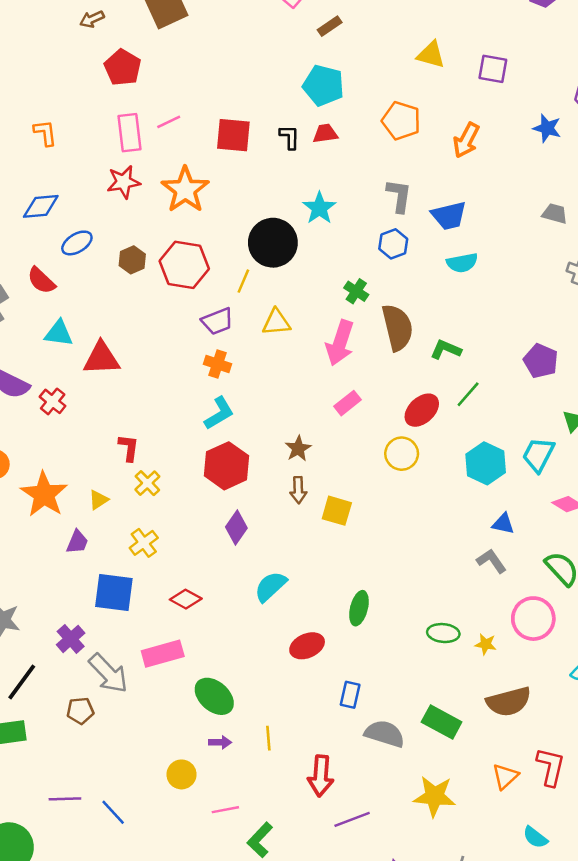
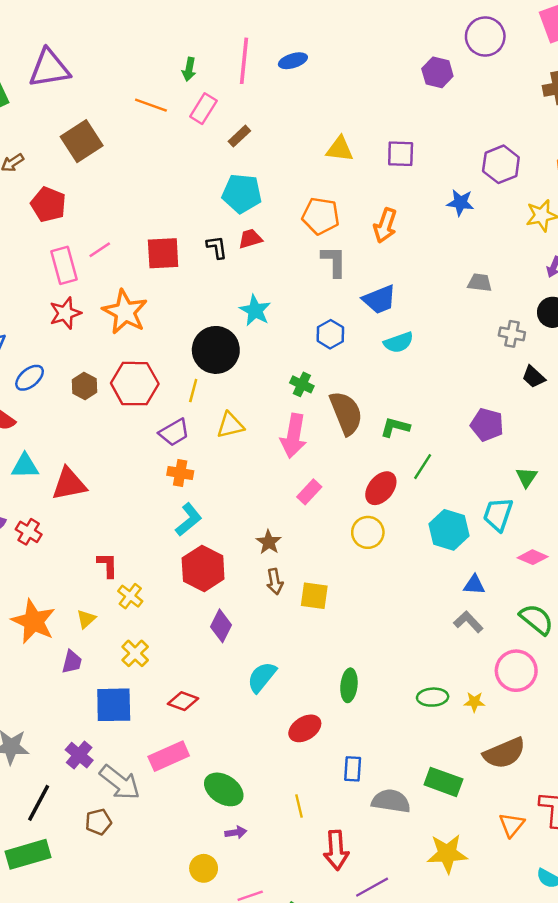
gray L-shape: (399, 196) -> (334, 261), moved
yellow line: (268, 738) -> (299, 806), moved

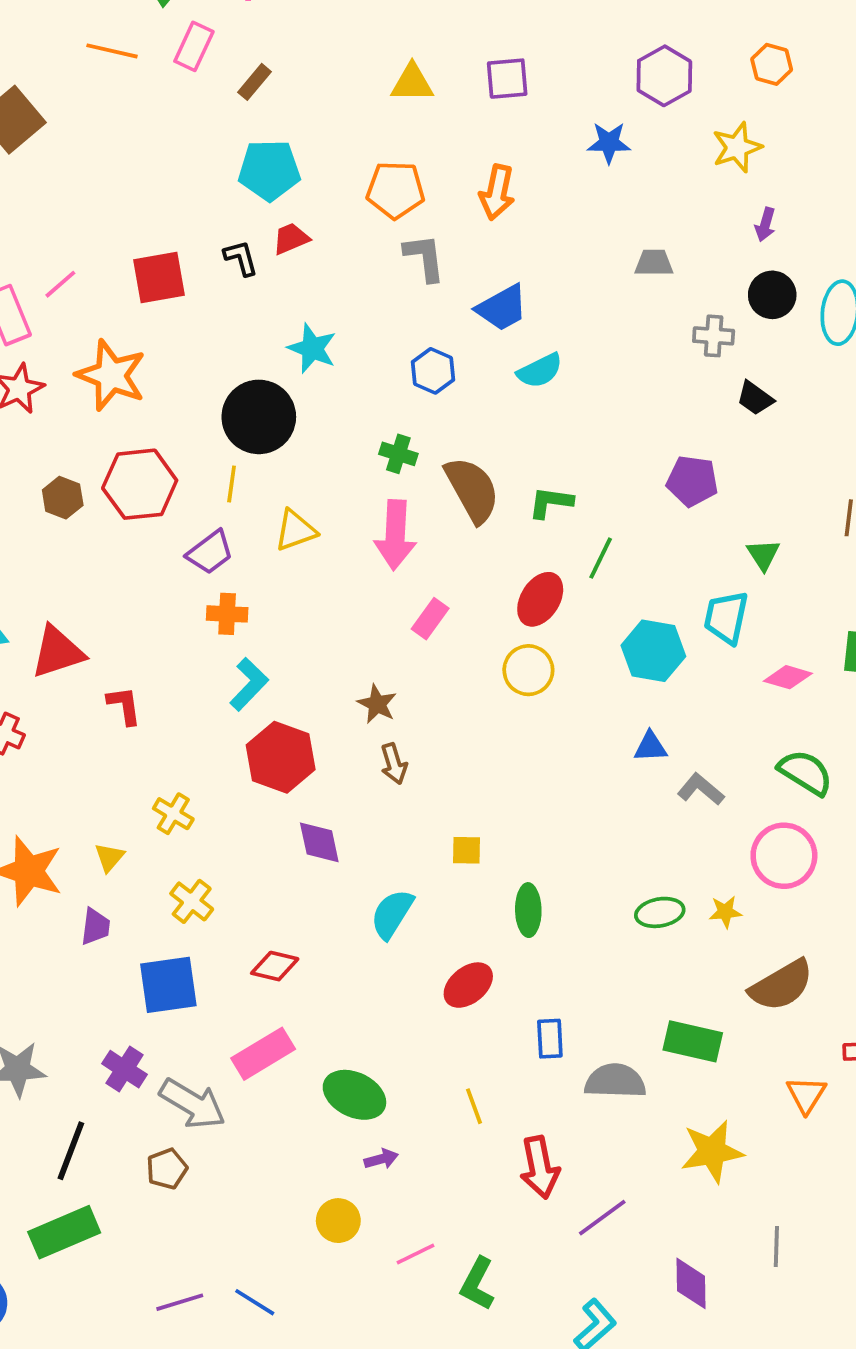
red L-shape: (107, 565) -> (124, 705), moved
blue triangle: (474, 585) -> (650, 747), moved
yellow square: (314, 596) -> (466, 850), moved, size x0.7
purple diamond: (221, 626) -> (319, 842), turned -32

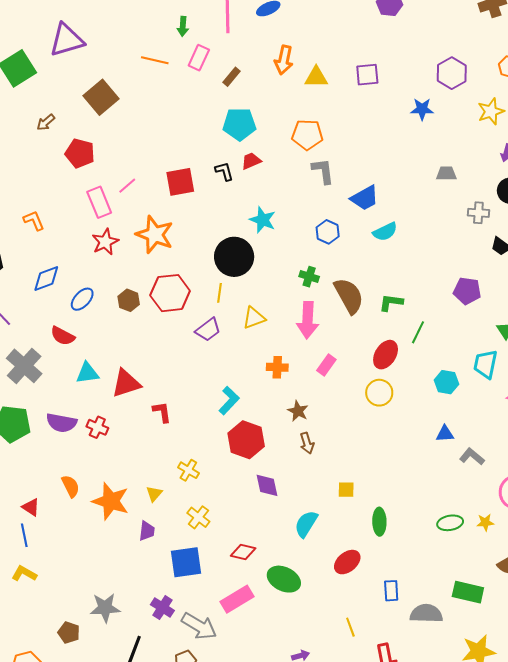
orange arrow: (497, 192) -> (284, 60), moved
orange cross: (227, 614) -> (277, 367), moved
cyan hexagon: (653, 651) -> (446, 382), size x0.7
green ellipse: (354, 1095) -> (284, 579), moved

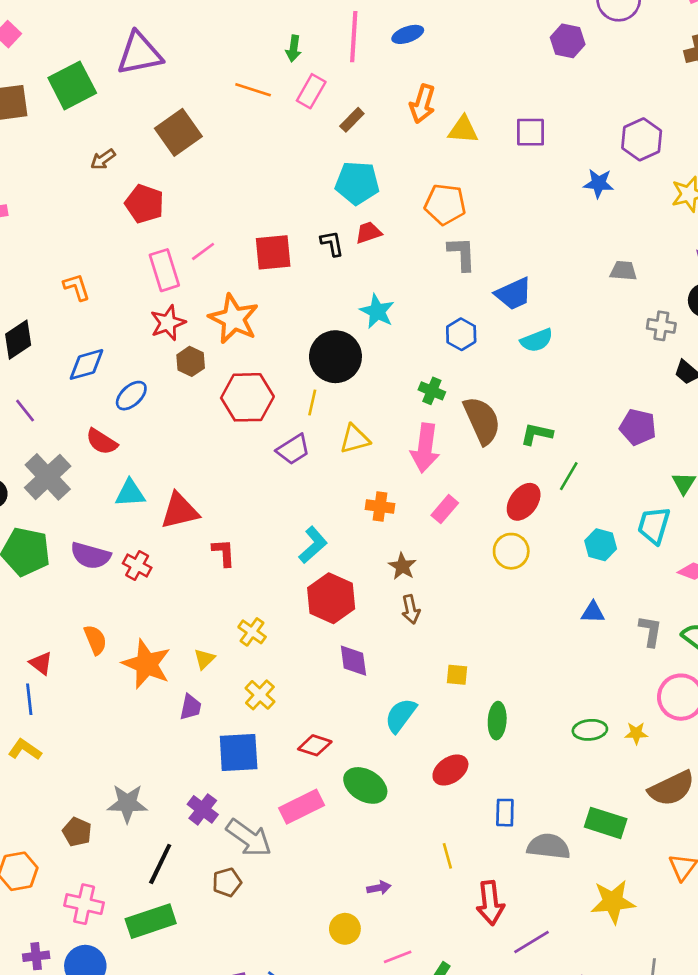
brown hexagon: (129, 300) -> (191, 361), moved
gray L-shape: (472, 457) -> (650, 631), moved, turned 55

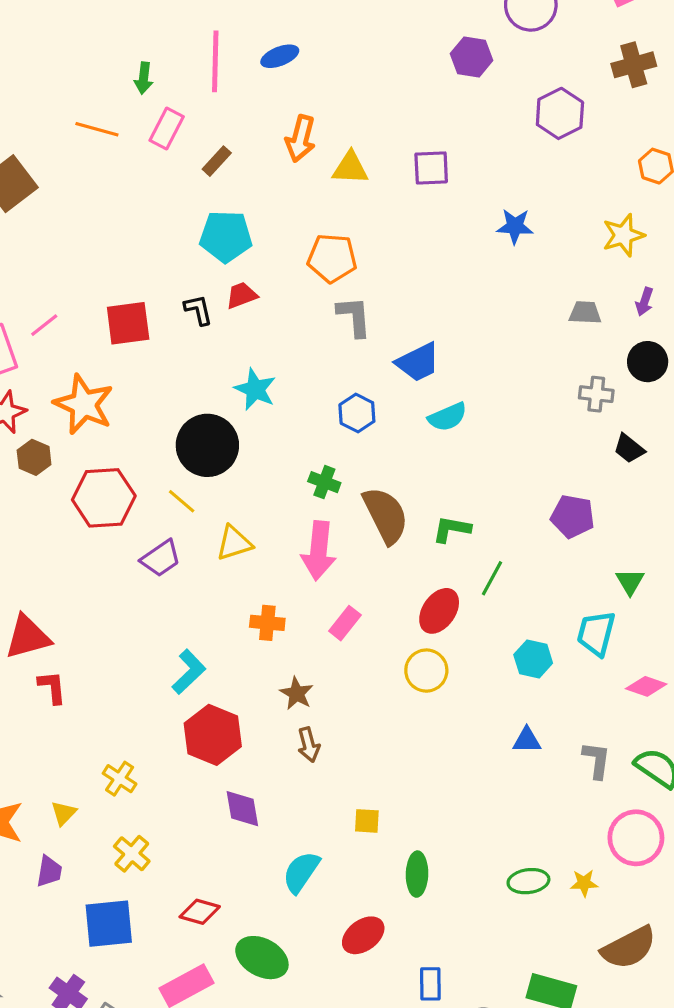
purple hexagon: (642, 139) -> (560, 113), moved
gray trapezoid: (623, 271) -> (585, 313), moved
yellow line: (312, 402) -> (182, 501), turned -60
red L-shape: (224, 553) -> (52, 687), moved

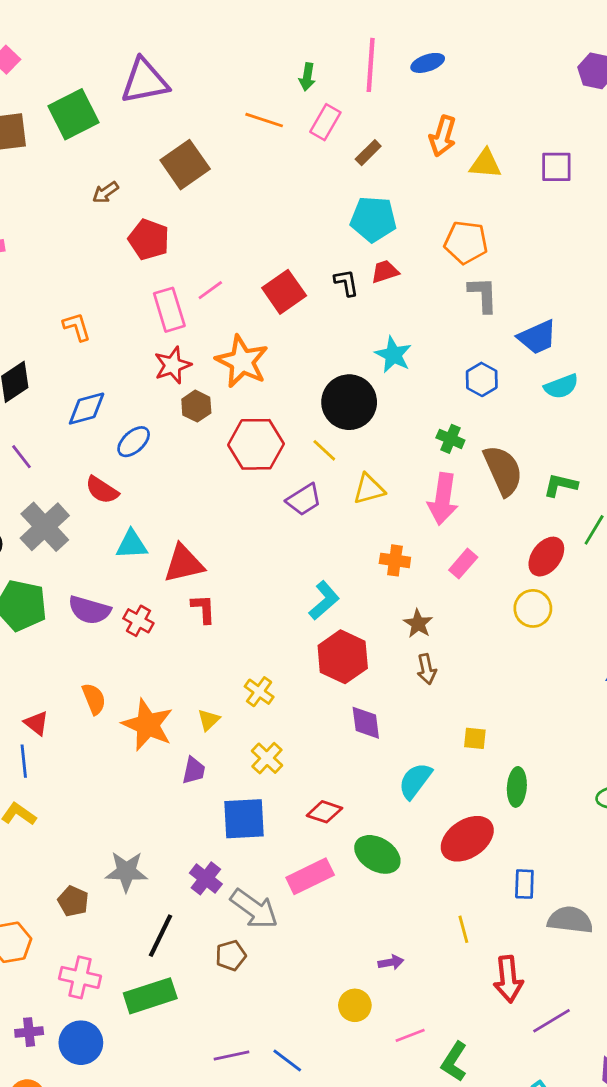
red square: (128, 323) -> (284, 292), turned -30
red ellipse: (363, 935) -> (467, 839), size x1.4

